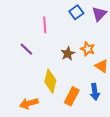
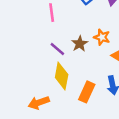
purple line: (26, 49) -> (57, 49), moved

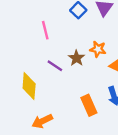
yellow diamond: (62, 76) -> (29, 86), moved
orange rectangle: (87, 92) -> (89, 105), turned -42

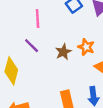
purple line: (55, 66) -> (32, 46), moved

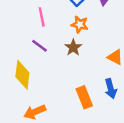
orange star: (86, 47) -> (80, 24), moved

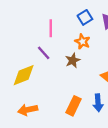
yellow diamond: (22, 75) -> (24, 75), turned 50
orange rectangle: (84, 97) -> (73, 106), turned 36

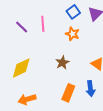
purple line: (44, 53) -> (22, 27), moved
brown star: (73, 60) -> (62, 63), moved

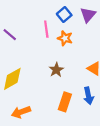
pink line: (43, 24) -> (46, 29), moved

